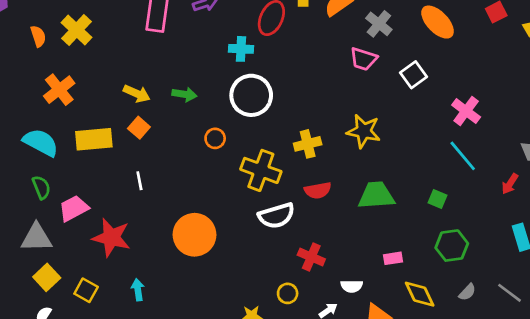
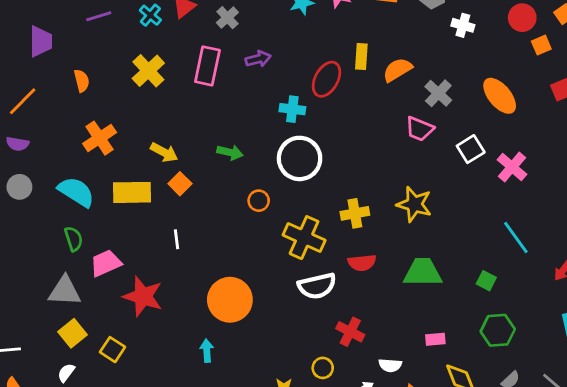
yellow cross: (76, 30) -> (148, 71), moved
yellow arrow: (137, 94) -> (164, 152), moved
pink cross: (466, 111) -> (512, 167), moved
cyan arrow: (138, 290) -> (207, 351), moved

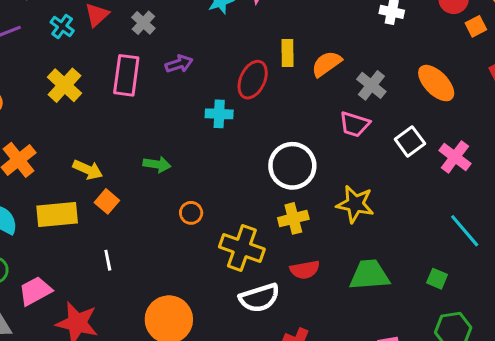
white circle: (300, 158) -> (292, 166), moved

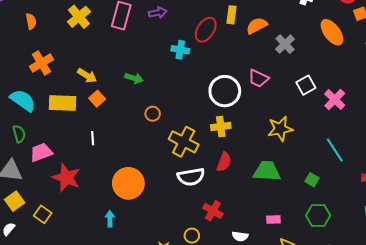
orange ellipse: (436, 83) -> (332, 32), moved
pink trapezoid: (354, 124) -> (258, 78), moved
yellow star: (355, 204) -> (280, 129), moved, turned -30
red semicircle: (305, 270) -> (224, 162), turned -66

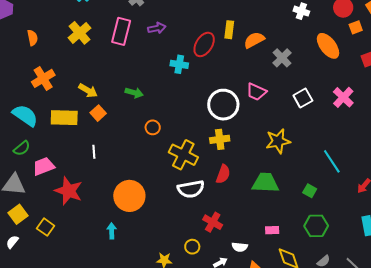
pink cross: (335, 100) -> (343, 97), moved
green semicircle: (19, 134) -> (22, 148), turned 66

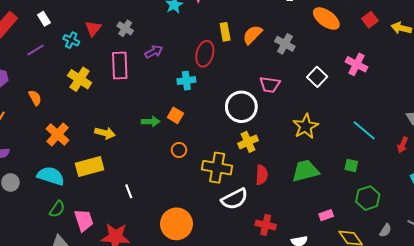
orange square: (98, 113) -> (175, 115), moved
pink trapezoid: (44, 166) -> (84, 220), turned 110

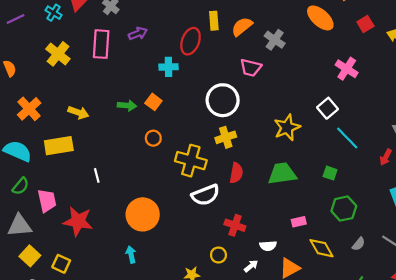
white square: (317, 77) -> (328, 108), moved
pink trapezoid: (270, 85) -> (251, 68), moved

